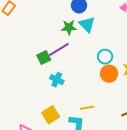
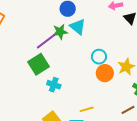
purple line: (59, 49) -> (46, 41), moved
green square: (44, 57) -> (38, 64), size x1.5

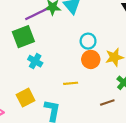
yellow line: (87, 109) -> (71, 83), moved

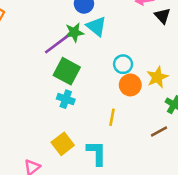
green square: (23, 37) -> (67, 71), moved, turned -30
yellow line: (71, 83) -> (112, 117), turned -64

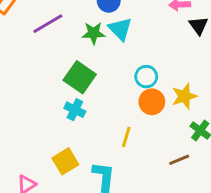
purple line: (56, 44) -> (48, 24), moved

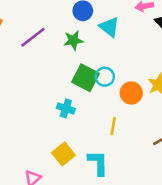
cyan triangle: (120, 29) -> (109, 27), moved
green square: (80, 77) -> (85, 78), moved
cyan circle: (146, 77) -> (105, 77), moved

